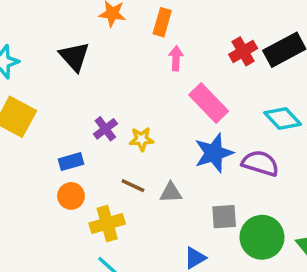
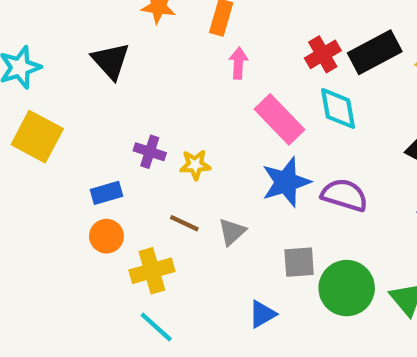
cyan diamond: (283, 119) -> (338, 108), moved, turned 33
purple cross: (105, 129) -> (150, 152), turned -35
gray triangle: (171, 193) -> (232, 232), turned -40

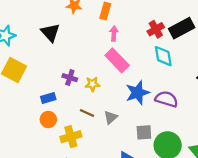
pink rectangle: (280, 119) -> (117, 60), moved

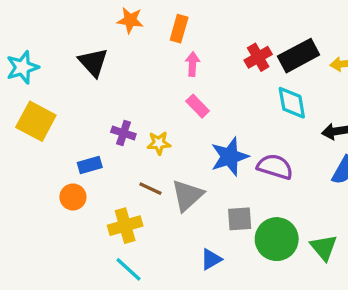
cyan diamond: (163, 56) -> (292, 103), moved
pink rectangle: (117, 60) -> (198, 106), size x0.6
gray triangle: (111, 117) -> (187, 195), size x1.5
orange circle: (48, 119) -> (73, 197), moved

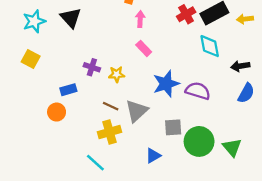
cyan star: (22, 67) -> (34, 21), moved
yellow square: (36, 121) -> (31, 59), size x0.7
yellow cross: (125, 226) -> (110, 132), moved

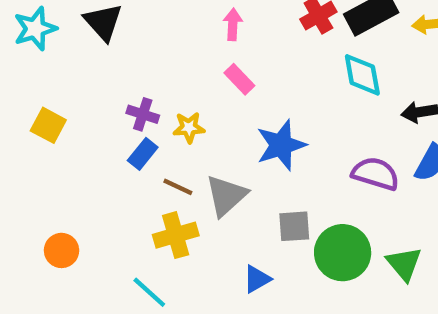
yellow square: (31, 59) -> (48, 125), moved
blue rectangle: (68, 90) -> (143, 154), moved, turned -35
purple semicircle: (198, 91) -> (375, 174), moved
orange circle: (57, 112) -> (62, 250), moved

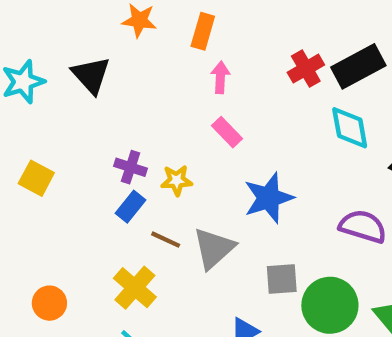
yellow cross: (176, 235) -> (135, 288), moved, turned -33

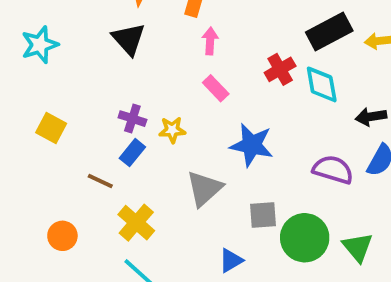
red cross: (306, 69) -> (280, 69), moved
black triangle: (91, 75) -> (129, 39), moved
blue star: (269, 198) -> (252, 145), turned 30
brown line: (166, 240) -> (100, 181), moved

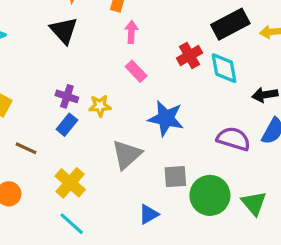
brown line: (100, 181) -> (26, 148), moved

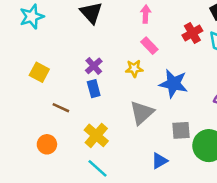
purple cross: (67, 96) -> (94, 66), turned 30
yellow star: (100, 106) -> (134, 68), moved
blue rectangle: (67, 125) -> (94, 89), turned -54

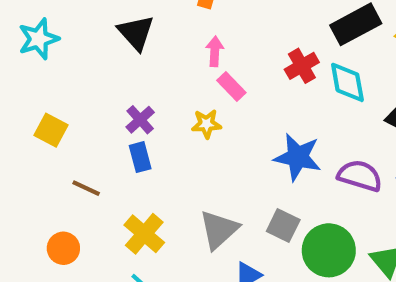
pink arrow: (146, 14) -> (215, 51), moved
blue star: (173, 84) -> (298, 157), moved
gray triangle: (142, 113) -> (219, 230), moved
gray square: (181, 130) -> (283, 225), turned 30

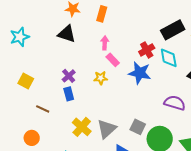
black triangle: (136, 33) -> (67, 34), turned -30
blue star: (298, 157) -> (140, 73), moved
yellow cross: (144, 234) -> (82, 127), moved

